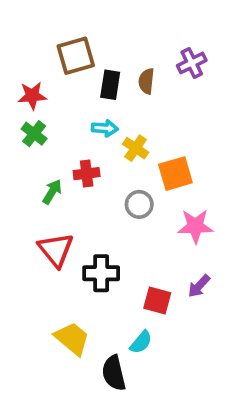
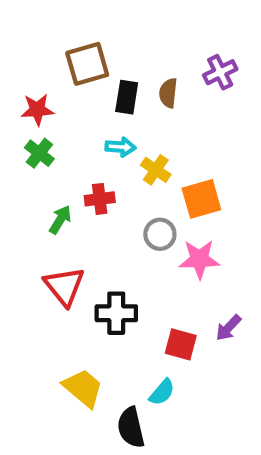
pink star: (195, 226) -> (199, 259), moved

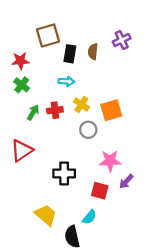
yellow cross: (156, 170) -> (81, 104), moved
green arrow: (60, 220) -> (33, 112), moved
pink star: (199, 259) -> (110, 161), moved
red triangle: (64, 286) -> (22, 150), moved, turned 35

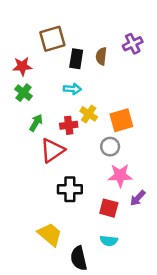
red cross: (55, 110) -> (69, 125), moved
gray circle: (88, 130) -> (110, 147), moved
red triangle: (22, 150) -> (52, 150), moved
cyan semicircle: (89, 217) -> (109, 241), moved, turned 56

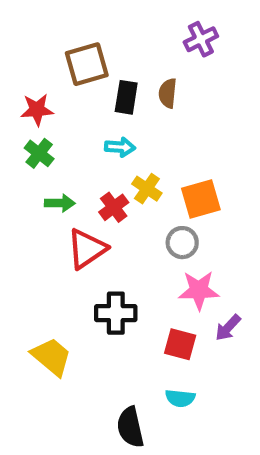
purple cross: (133, 44) -> (201, 39), moved
green arrow: (36, 123) -> (60, 203), turned 60
red cross: (69, 125) -> (114, 207), turned -30
yellow trapezoid: (50, 234) -> (51, 357), moved

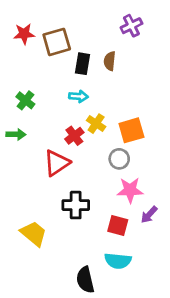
red star: (37, 110) -> (24, 34), moved
green arrow: (60, 203) -> (16, 134), moved
cyan semicircle: (180, 398) -> (118, 261), size x1.4

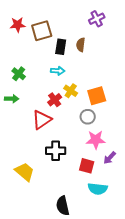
cyan semicircle: (118, 261) -> (98, 189), moved

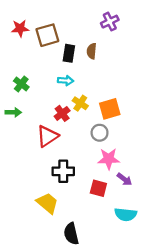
purple arrow: (110, 158) -> (124, 179), turned -96
yellow trapezoid: (25, 172) -> (47, 203), moved
cyan semicircle: (98, 189) -> (126, 214), moved

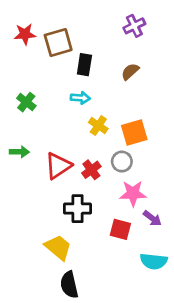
brown semicircle: (92, 51) -> (130, 72), moved, turned 42
green arrow: (13, 112) -> (19, 152), moved
red cross: (62, 113) -> (91, 170), moved
black semicircle: (71, 234) -> (69, 285), moved

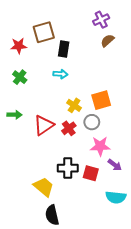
red star: (25, 34) -> (19, 46), moved
brown semicircle: (130, 72) -> (107, 41), moved
yellow cross: (98, 126) -> (74, 105), moved
black cross: (78, 209) -> (68, 168), moved

